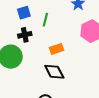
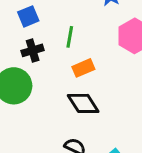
green line: (45, 20) -> (70, 37), moved

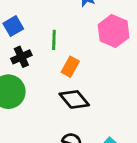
orange rectangle: (83, 68) -> (70, 67), turned -30

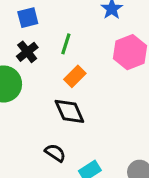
black cross: (21, 57) -> (27, 52), turned -30

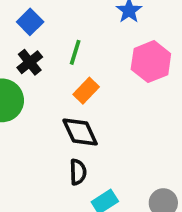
blue square: (28, 18) -> (30, 22), turned -30
black semicircle: (55, 153) -> (78, 172), moved, turned 55

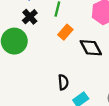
black diamond: (80, 132) -> (91, 48), moved

